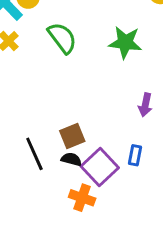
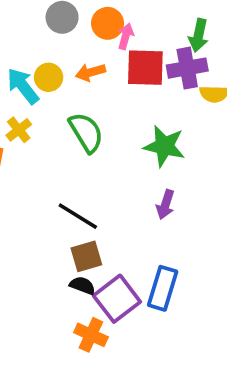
purple arrow: (145, 105) -> (165, 204), moved
black line: (34, 154) -> (78, 216), moved, turned -40
blue rectangle: (135, 155) -> (163, 288), size x1.6

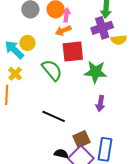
red square: (145, 68) -> (73, 52), moved
orange arrow: (91, 72) -> (63, 31), moved
brown square: (86, 256) -> (82, 139), moved

